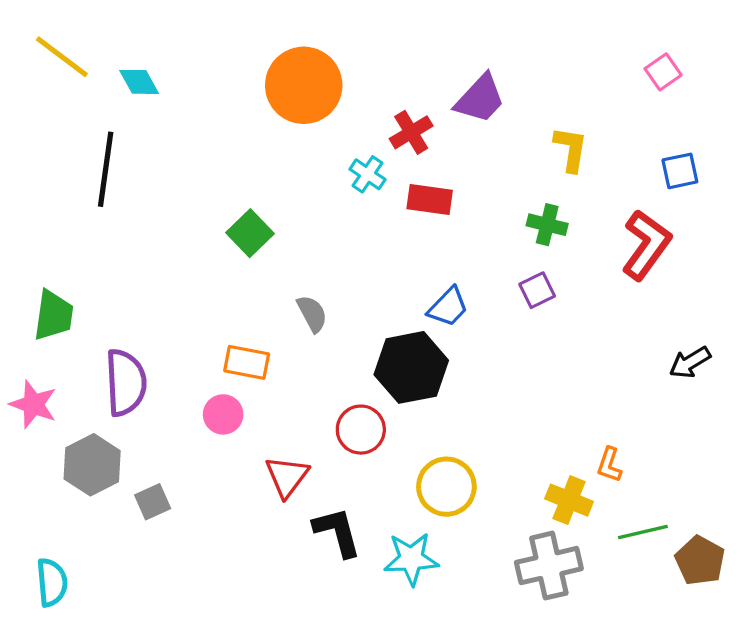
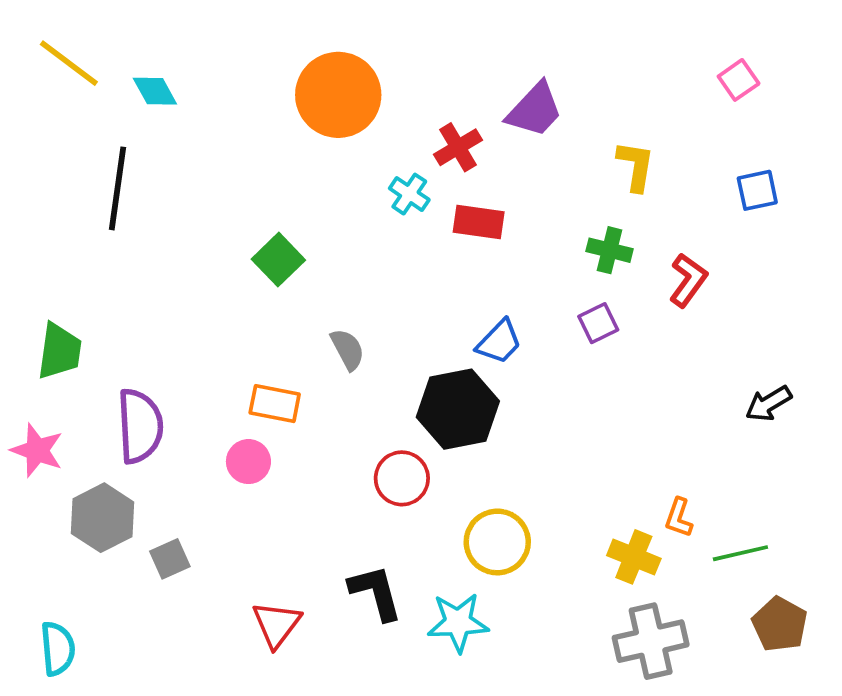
red L-shape: (646, 245) -> (688, 280), moved, size x0.7
red triangle: (287, 477) -> (277, 624), moved
green line: (643, 532) -> (740, 553), moved
gray cross: (549, 566) -> (651, 641), moved

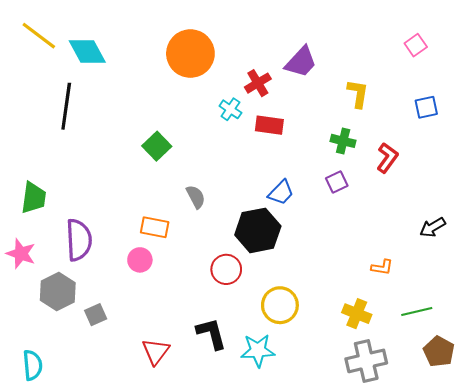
cyan diamond: (155, 91) -> (87, 51), size x1.5
orange L-shape: (679, 518) -> (382, 267), moved, turned -100

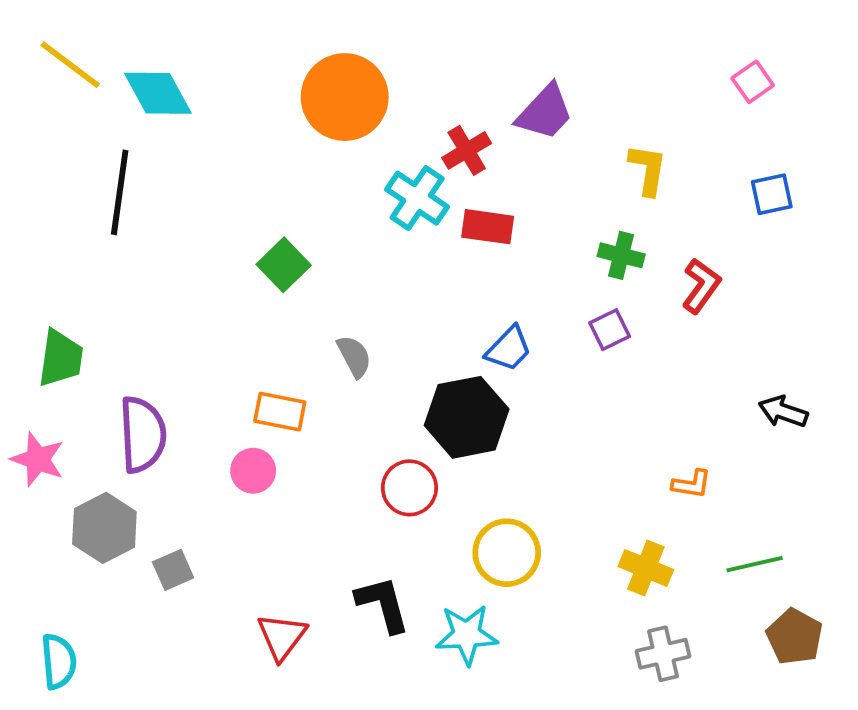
cyan cross: (230, 109) -> (417, 198), size x1.5
black arrow: (433, 227) -> (783, 412), turned 50
gray cross: (366, 361) -> (663, 654), size x0.7

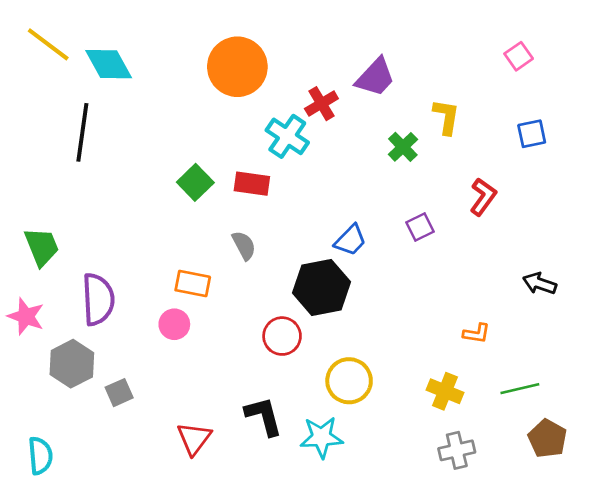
red rectangle: (488, 227) -> (252, 184), moved
green cross: (621, 255) -> (403, 147), moved, turned 32
green trapezoid: (61, 358) -> (42, 247), turned -30

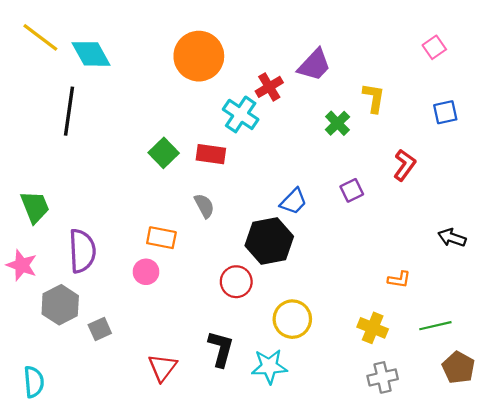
black L-shape: (264, 416) -> (221, 349), turned 30

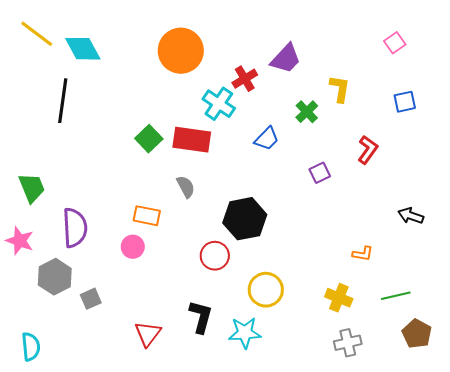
red rectangle: (211, 154) -> (192, 140), size x1.4
blue trapezoid: (293, 201) -> (267, 139), moved

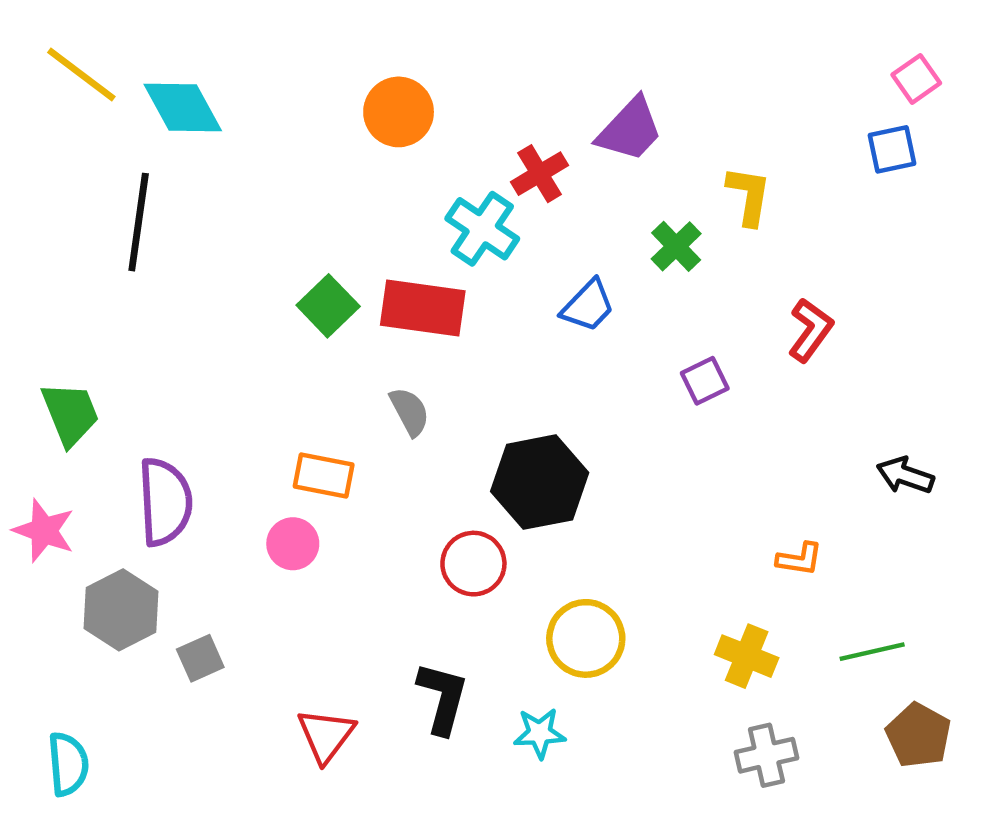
pink square: (395, 43) -> (916, 79), moved
orange circle: (181, 51) -> (399, 112), size x0.7
blue square: (405, 102) -> (892, 149), moved
cyan star: (245, 333) -> (540, 733), size x0.7

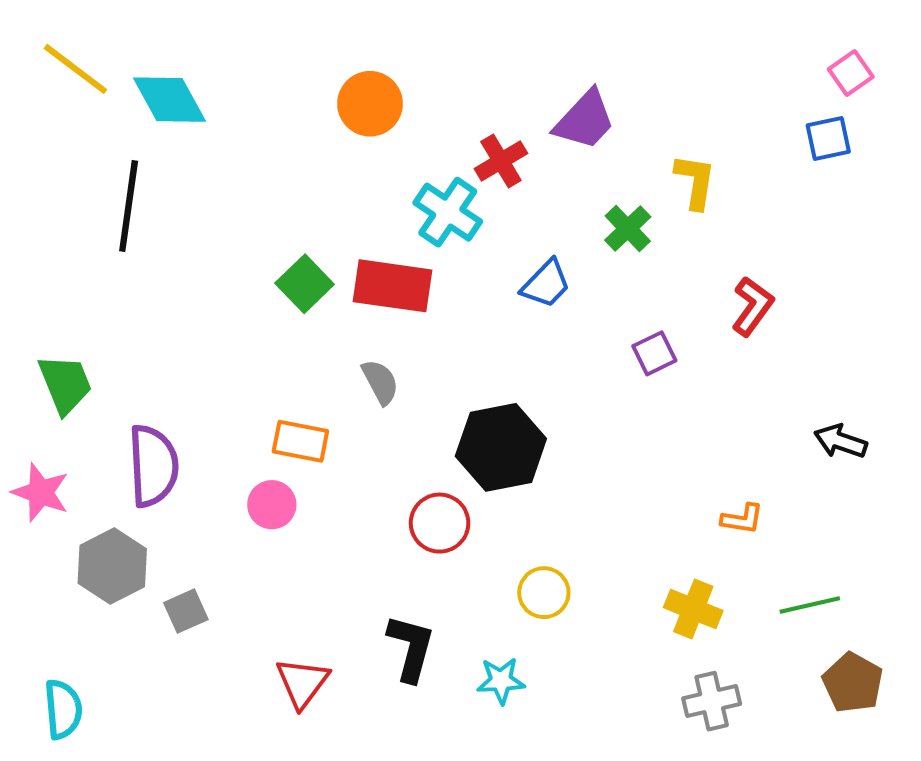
yellow circle: (586, 638) -> (544, 593), size x0.7

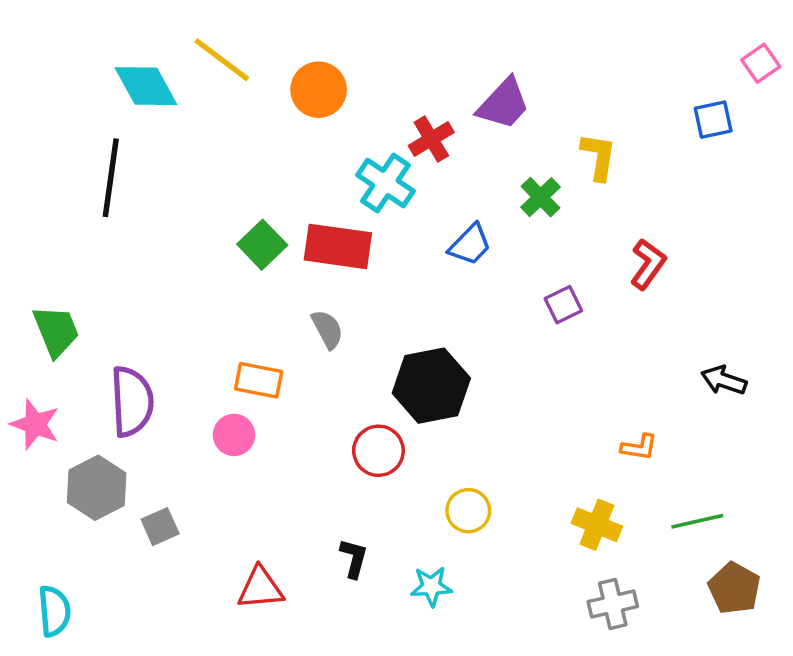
yellow line: (75, 69) -> (222, 60), moved
pink square: (851, 73) -> (761, 63), moved
black L-shape: (411, 648) -> (354, 558), size x0.7
red triangle: (302, 683) -> (260, 588), turned 48

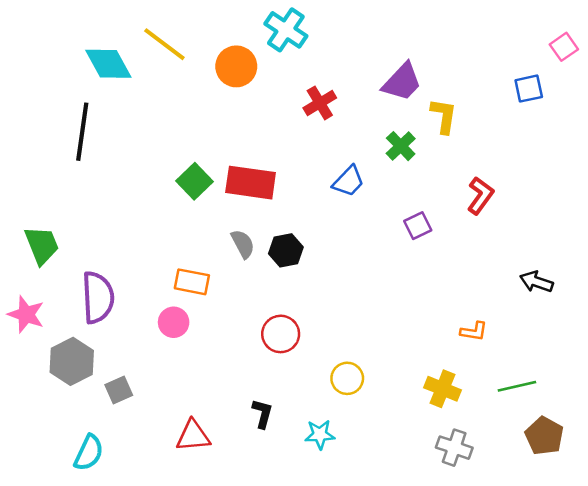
purple trapezoid: (504, 104) -> (402, 82), moved
cyan cross: (386, 183) -> (286, 30), moved
black hexagon: (431, 386) -> (286, 250), moved, size x0.6
gray cross: (613, 604) -> (454, 448), turned 32
cyan semicircle: (54, 611) -> (89, 453), moved, turned 30

